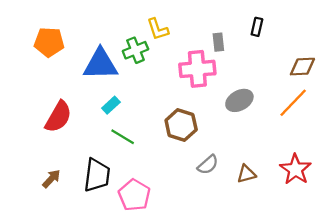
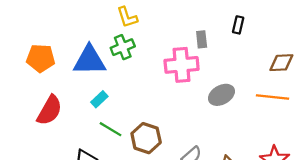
yellow L-shape: (158, 29) -> (127, 17), moved
orange pentagon: (49, 42) -> (41, 58), moved
orange line: (293, 103) -> (273, 97), turned 52
brown hexagon: (181, 125) -> (146, 138), moved

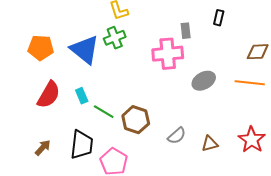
blue triangle: (89, 60) -> (85, 50), turned 40
cyan rectangle: (99, 99) -> (82, 96), moved, turned -70

